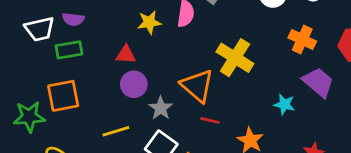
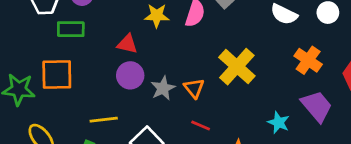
orange triangle: (197, 86) -> (194, 88), size x0.6
gray star: (161, 108) -> (163, 88), moved

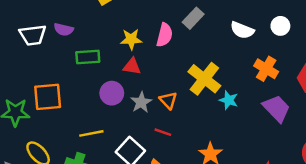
green rectangle: (71, 29) -> (88, 57), moved
red triangle: (127, 44) -> (132, 66), moved
cyan star: (279, 123) -> (229, 100), moved
red line: (201, 125) -> (163, 132), moved

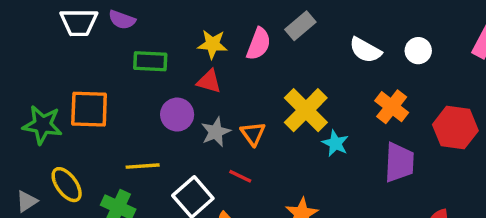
purple trapezoid: (277, 108) -> (399, 162), turned 40

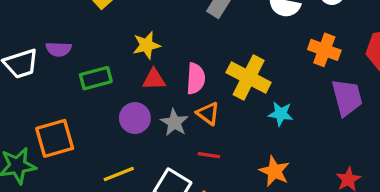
pink semicircle: (259, 44) -> (196, 79), moved
cyan star: (335, 143) -> (281, 114), moved

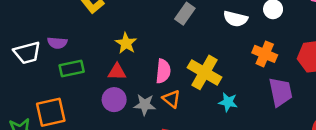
yellow star: (146, 45) -> (126, 43), turned -30
green rectangle: (96, 78) -> (72, 69), moved
red triangle: (154, 79) -> (117, 72), moved
gray star: (174, 122) -> (145, 105), turned -30

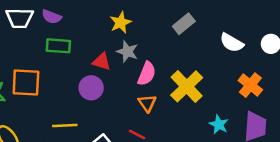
yellow star: (126, 43) -> (121, 23), moved
cyan star: (228, 102) -> (219, 125), moved
gray star: (145, 105) -> (127, 52), moved

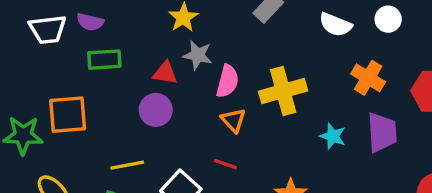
yellow cross: (187, 86) -> (283, 91), turned 36

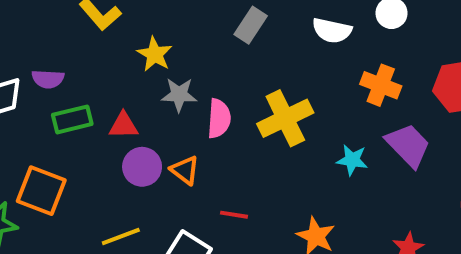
red triangle: (165, 73) -> (124, 125), moved
orange square: (68, 115) -> (41, 191), turned 36
orange triangle: (233, 120) -> (185, 170), moved
purple trapezoid: (382, 132) -> (408, 145), turned -30

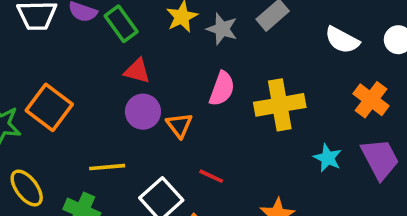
gray star: (179, 95) -> (222, 29), moved
green rectangle: (72, 119) -> (121, 24), moved, turned 52

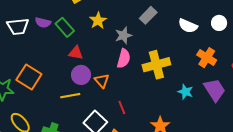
gray star: (222, 29) -> (123, 35), moved, turned -30
yellow line: (107, 167) -> (70, 96), moved
red line: (211, 176) -> (122, 107), turned 48

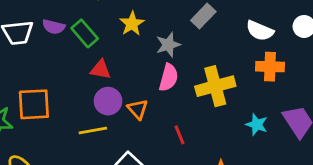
orange cross: (207, 58) -> (270, 67), moved, turned -30
orange square: (29, 77) -> (34, 104), turned -35
red line: (122, 107) -> (179, 135), moved

